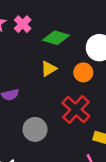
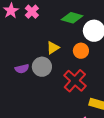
green diamond: (56, 38) -> (72, 18), moved
gray circle: (35, 129) -> (42, 67), moved

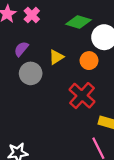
gray circle: (42, 67) -> (31, 73), moved
purple semicircle: (22, 69) -> (21, 49), moved, turned 144

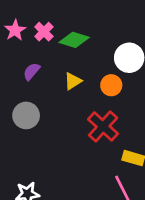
green diamond: (79, 22) -> (74, 40), moved
gray circle: (31, 73) -> (26, 115), moved

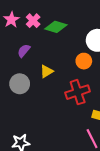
yellow triangle: (73, 81) -> (47, 71), moved
red cross: (103, 126) -> (78, 92), turned 30

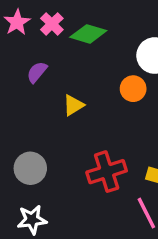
gray circle: (20, 84) -> (30, 168), moved
red cross: (78, 92) -> (107, 172), moved

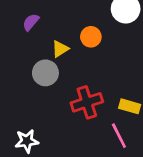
orange circle: (133, 89) -> (91, 37), moved
gray circle: (30, 168) -> (45, 73), moved

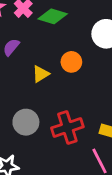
gray circle: (45, 73) -> (26, 122), moved

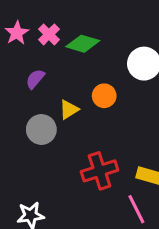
gray circle: (26, 122) -> (41, 129), moved

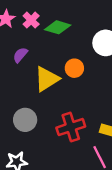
yellow triangle: (69, 110) -> (47, 79), size x1.6
gray circle: (41, 129) -> (25, 120), moved

